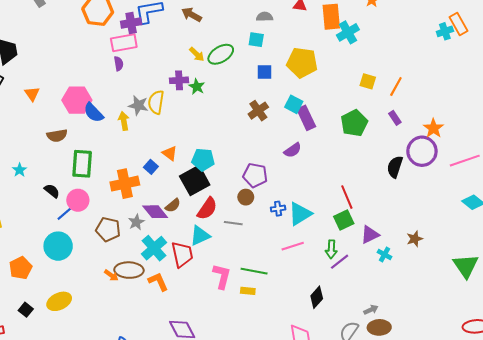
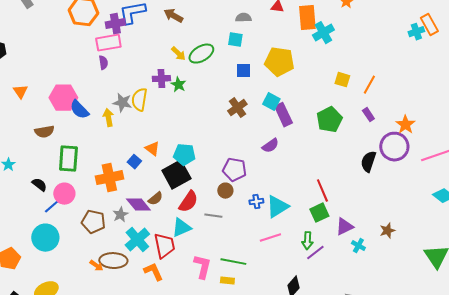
orange L-shape: (158, 282) -> (153, 272), moved

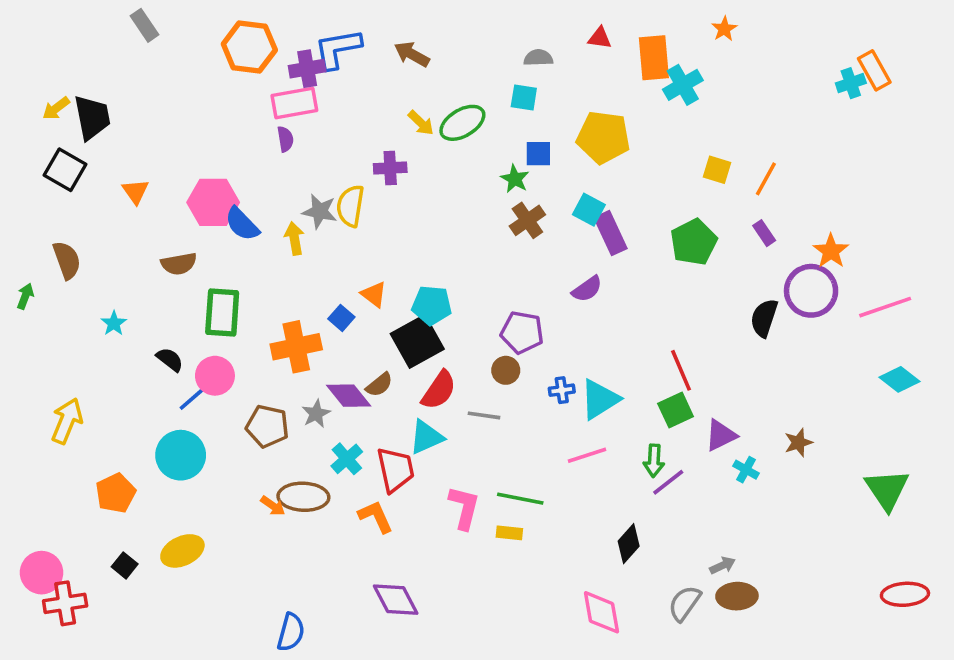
green star: (178, 85) -> (515, 179), moved
cyan cross: (137, 240) -> (347, 459), size x0.7

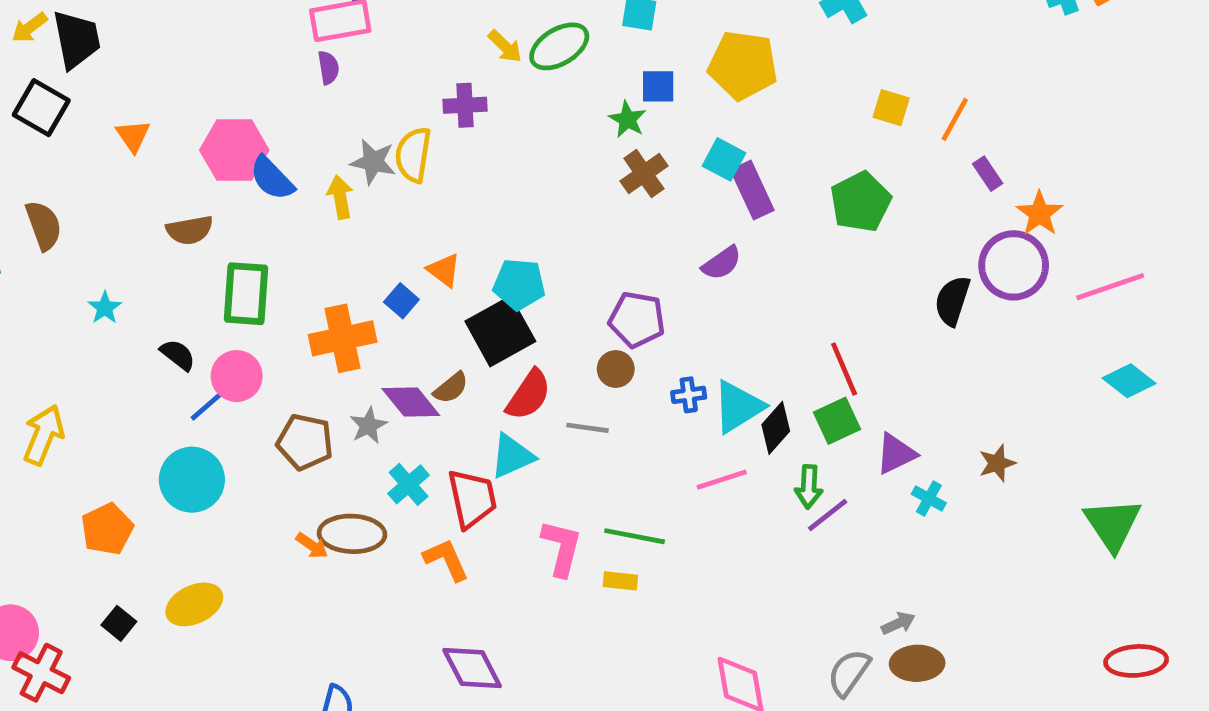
purple rectangle: (764, 233) -> (988, 174), moved
black diamond: (629, 544) -> (776, 428), moved
red cross: (65, 603) -> (41, 673), turned 36

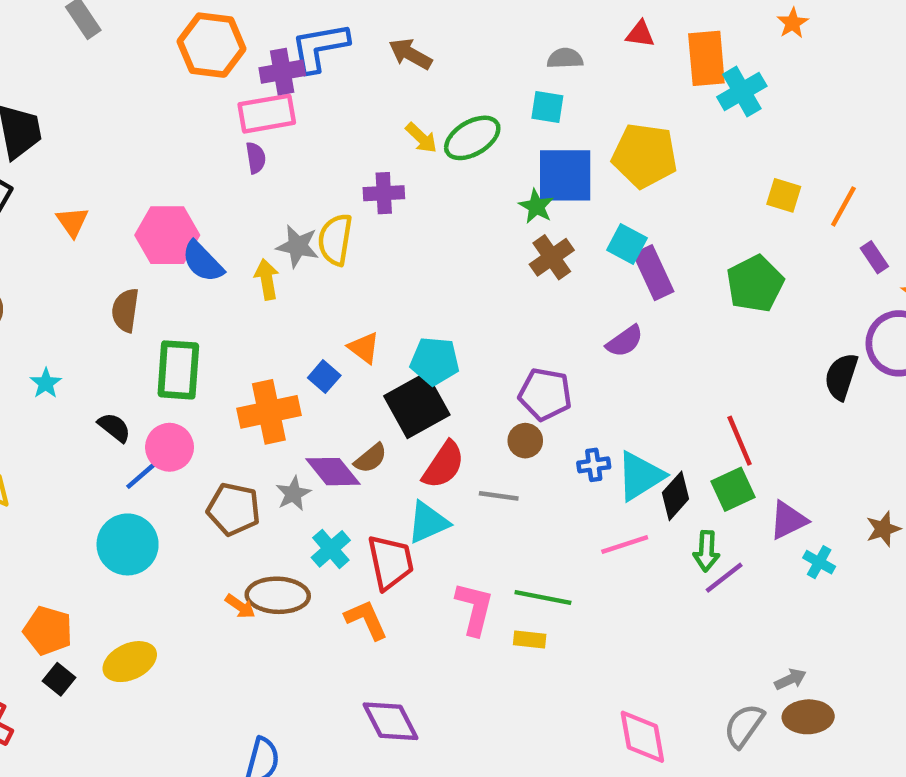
blue square: (658, 86) -> (565, 175), size x1.8
brown semicircle: (190, 230) -> (125, 310), turned 108
orange pentagon: (107, 529) -> (48, 631), moved, turned -30

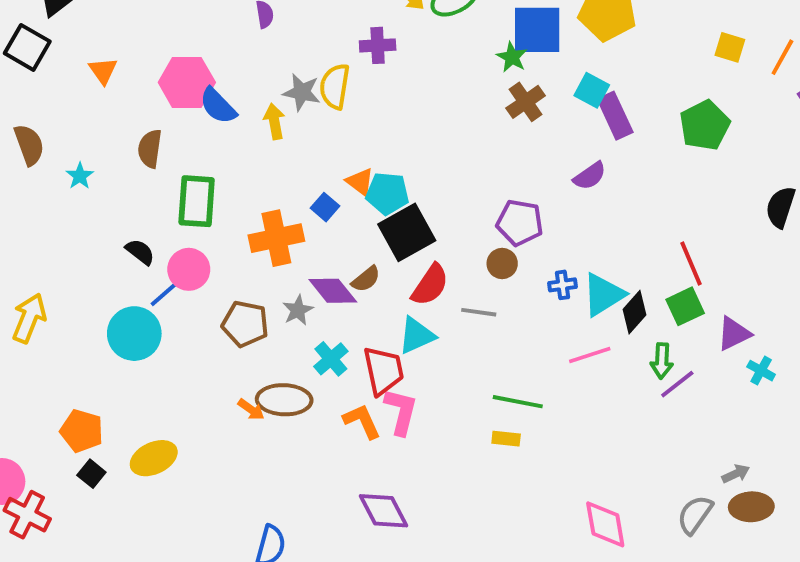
cyan pentagon: (435, 361) -> (387, 193), moved
cyan star: (46, 383) -> (80, 176), moved
cyan circle: (128, 544) -> (134, 334), moved
pink L-shape: (474, 609) -> (401, 411), moved

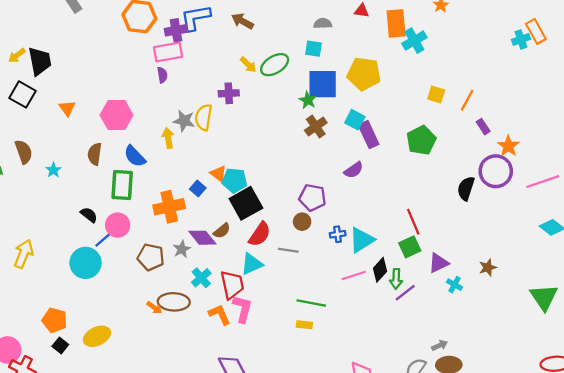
blue semicircle: (218, 106) -> (135, 156), moved
black diamond: (635, 312) -> (380, 270), moved

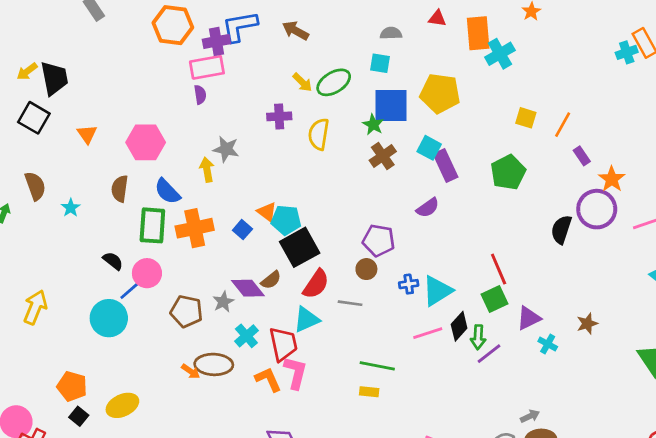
yellow semicircle: (204, 117) -> (319, 134), moved
orange cross: (169, 207) -> (195, 228), moved

